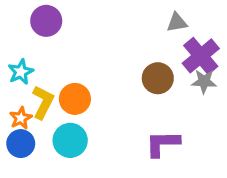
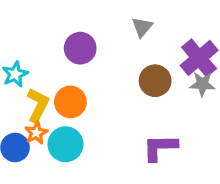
purple circle: (46, 21) -> (80, 48), moved
gray triangle: (177, 22) -> (142, 27), moved, turned -40
orange star: (21, 118) -> (36, 133), moved

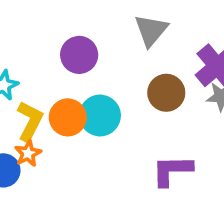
gray triangle: (142, 27) -> (151, 30), size x1.4
cyan circle: (66, 144) -> (100, 116), moved

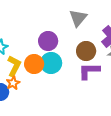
purple circle: (79, 55) -> (48, 41), moved
purple L-shape: (172, 170) -> (89, 71), moved

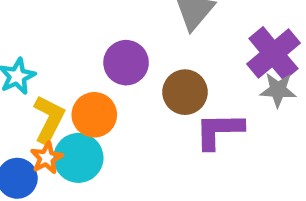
brown circle: (86, 51) -> (185, 92), moved
cyan circle: (51, 63) -> (78, 158), moved

